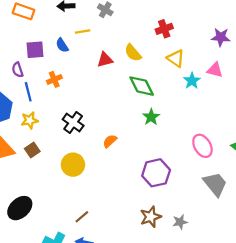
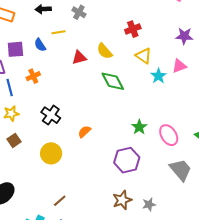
pink triangle: (215, 70) -> (179, 66), turned -35
green star: (151, 117) -> (139, 127), moved

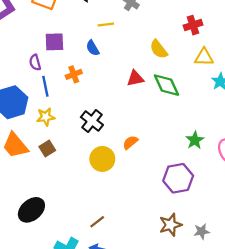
blue semicircle: (40, 45) -> (93, 48), moved
yellow triangle: (144, 56) -> (204, 57), turned -36
red triangle: (79, 58) -> (135, 78), moved
yellow circle: (51, 153) -> (102, 159), moved

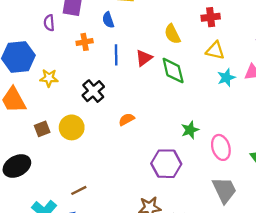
red triangle: (135, 78) -> (144, 58), turned -36
blue line: (45, 86) -> (116, 55), moved
brown square: (47, 148) -> (42, 129), moved
yellow circle: (102, 159) -> (72, 127), moved

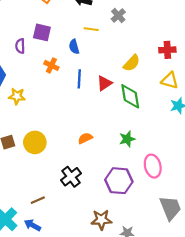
yellow semicircle: (172, 34) -> (132, 63), turned -114
orange cross: (85, 42) -> (51, 65), turned 32
black cross: (93, 91) -> (71, 177), moved
green star: (190, 130) -> (127, 139), moved
pink ellipse: (221, 147) -> (153, 166), moved

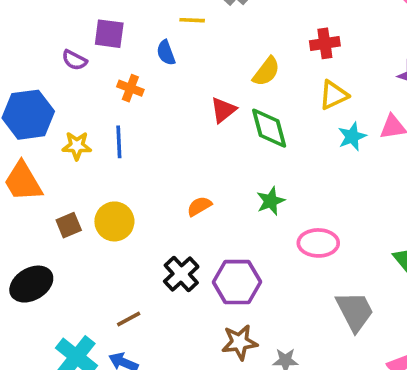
purple semicircle: (20, 46) -> (74, 60), turned -56
blue line: (79, 79) -> (119, 142), moved
yellow triangle: (170, 80) -> (334, 95), turned -36
pink ellipse: (153, 166) -> (318, 243), turned -70
purple hexagon: (119, 181) -> (237, 282), moved

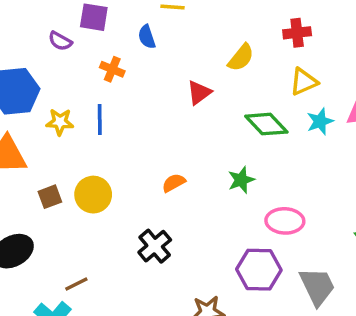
green diamond: (269, 128) -> (266, 124), moved, turned -30
purple hexagon: (237, 282) -> (259, 270), moved
brown line: (129, 319) -> (76, 284), moved

